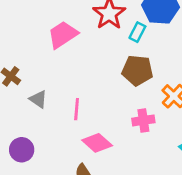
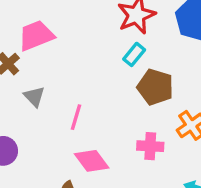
cyan rectangle: (137, 32) -> (134, 54), moved
pink trapezoid: (63, 35) -> (36, 36), moved

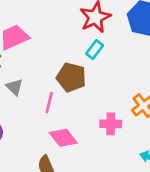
brown pentagon: (155, 87) -> (71, 77), moved

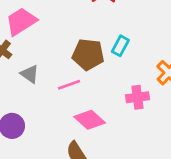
cyan rectangle: (95, 50) -> (120, 46), moved
pink line: (49, 103) -> (69, 85), turned 65

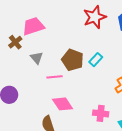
gray triangle: (30, 74) -> (37, 58), moved
pink cross: (138, 97) -> (101, 113), moved

